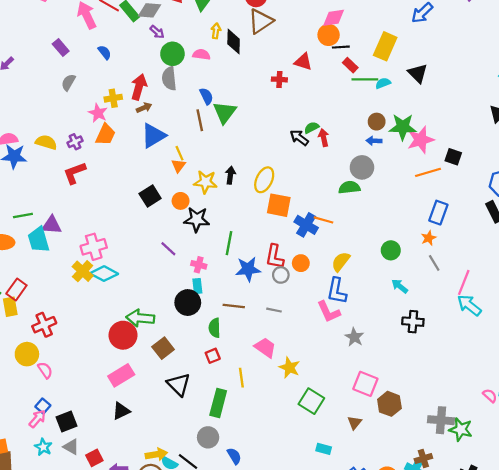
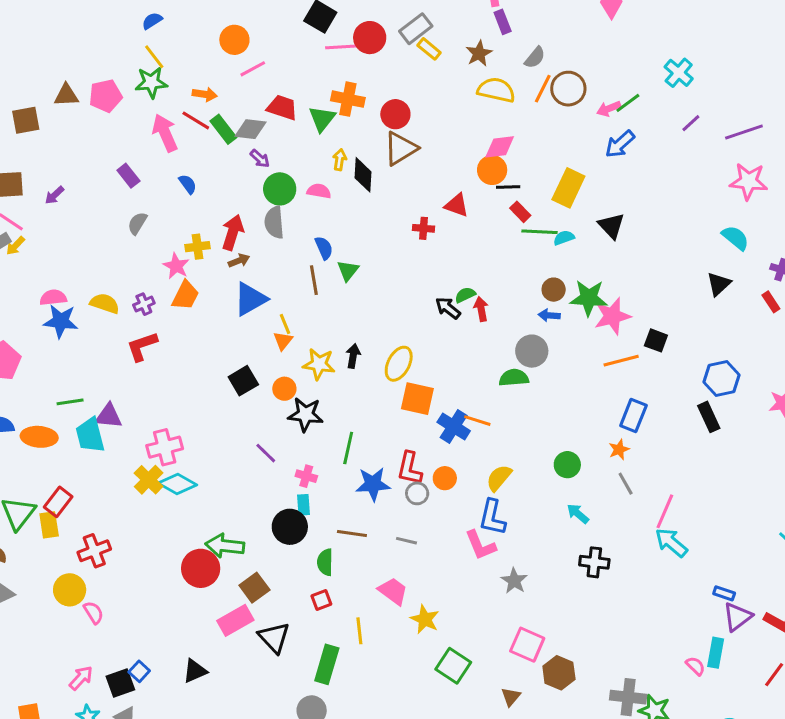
green triangle: (225, 112) -> (348, 271), size x0.7
pink rectangle: (121, 375) -> (235, 620), moved
blue square: (43, 406) -> (139, 671), moved

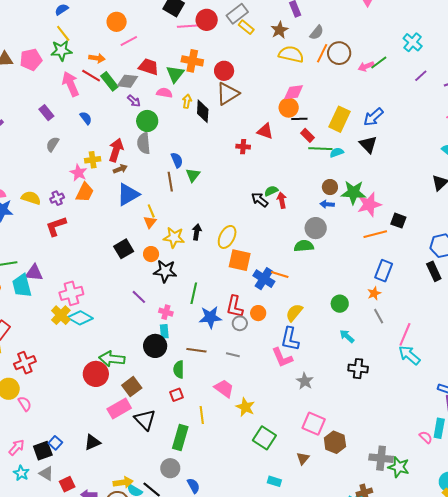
blue arrow: (620, 144) -> (373, 117), moved
pink semicircle: (319, 191) -> (164, 93), moved

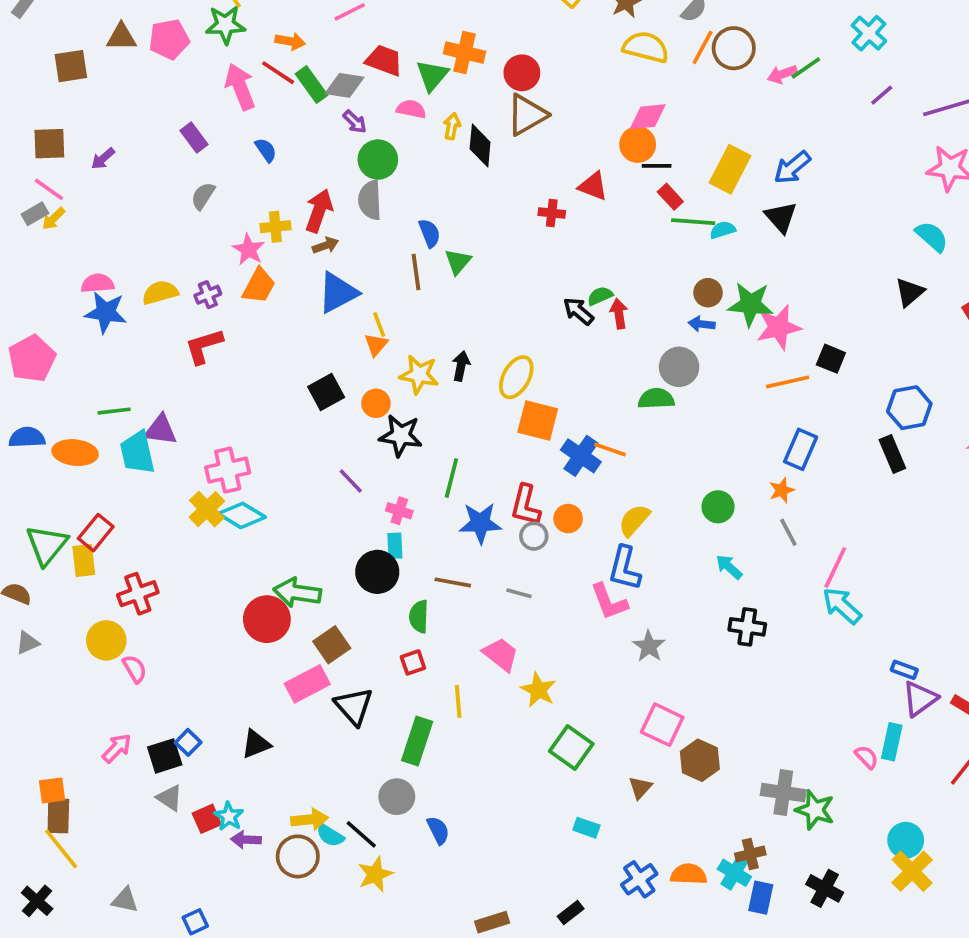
yellow semicircle: (31, 198) -> (160, 292), turned -36
cyan star: (21, 473) -> (229, 816), moved

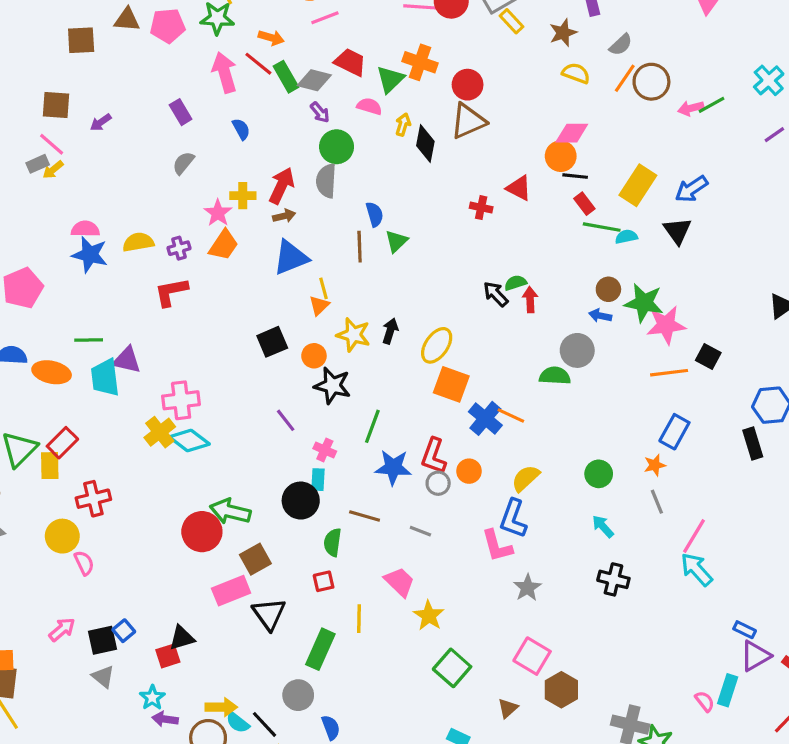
yellow semicircle: (646, 47) -> (576, 73), size x0.7
red square: (207, 819) -> (168, 656), moved

